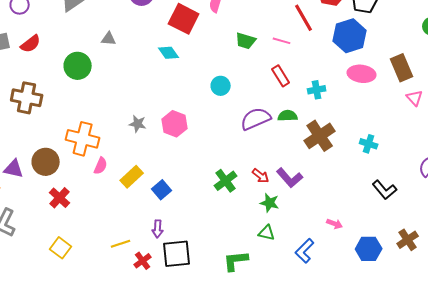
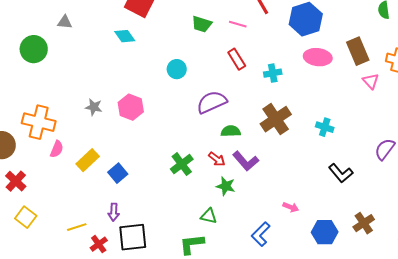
green semicircle: (288, 116) -> (231, 131), moved
green triangle: (267, 233) -> (209, 216), moved
yellow square: (61, 248) -> (26, 217), moved

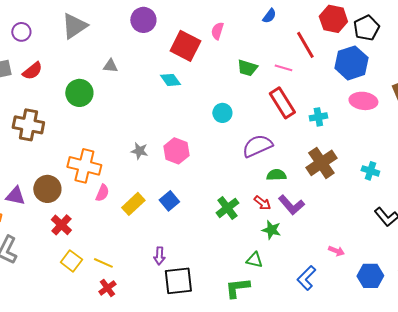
red rectangle: (237, 59) -> (282, 103), size x1.4
blue square: (118, 173) -> (169, 201), moved
yellow line: (77, 227) -> (103, 263), moved, turned 42
red cross: (99, 244) -> (107, 288), moved

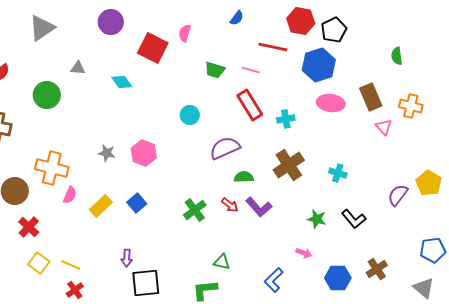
red line: (305, 45) -> (273, 47), turned -48
cyan diamond: (170, 80) -> (122, 82), moved
green star: (271, 230) -> (317, 219), moved

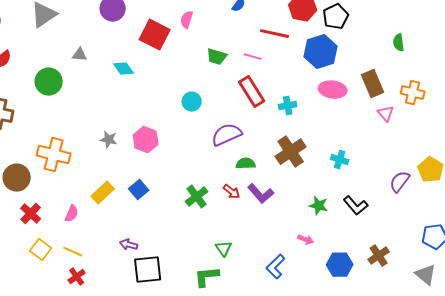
pink semicircle: (70, 195) -> (72, 214), moved
purple arrow: (127, 258) -> (129, 245), turned 102
green triangle: (222, 262) -> (224, 249), turned 42

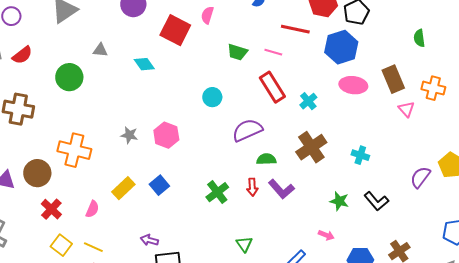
cyan cross: (288, 106) -> (308, 101), turned -30
red arrow: (232, 192) -> (252, 187), turned 48

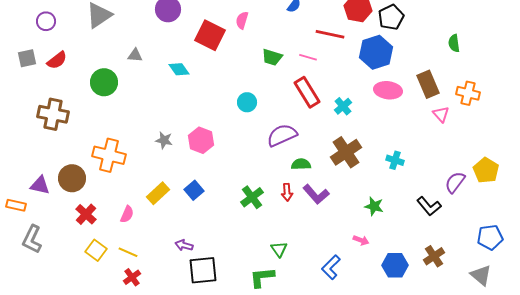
black L-shape: (376, 201) -> (429, 206), moved

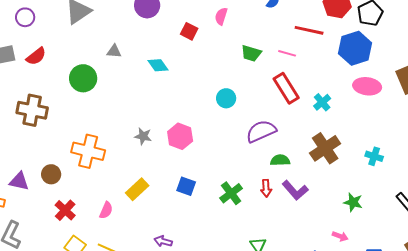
red square: (210, 35) -> (189, 31), size x0.6
brown circle: (72, 178) -> (51, 174), size x0.7
blue square: (194, 190) -> (186, 186), moved, turned -30

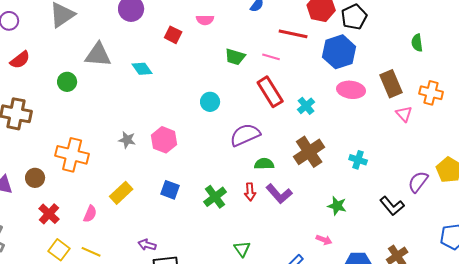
pink semicircle: (221, 16) -> (205, 20), turned -108
gray triangle: (114, 51) -> (98, 55), size x1.8
green circle: (83, 78) -> (67, 82), size x0.7

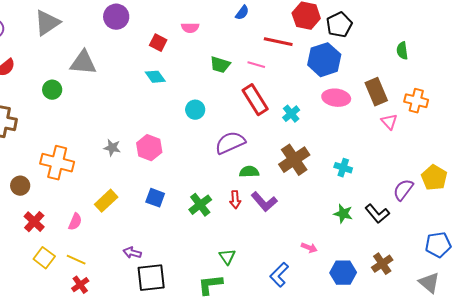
cyan diamond: (142, 69) -> (155, 77), moved
green star: (337, 206) -> (343, 214), moved

